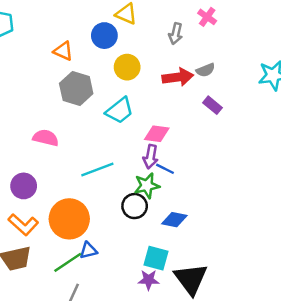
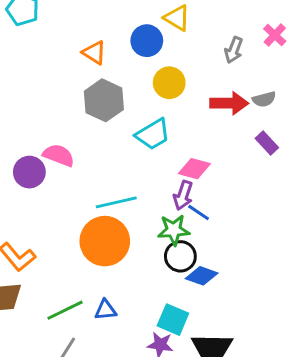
purple circle: (24, 186) -> (29, 172), moved
black circle: (135, 206) -> (180, 256), moved
orange circle: (69, 219) -> (105, 241), moved
blue triangle: (88, 250) -> (105, 310), moved

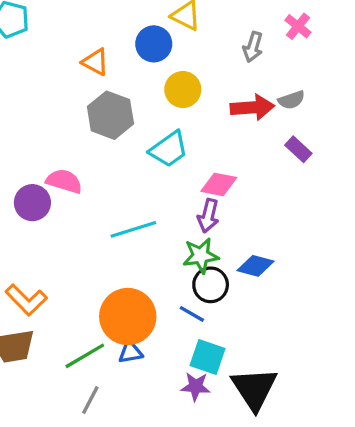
blue line: (199, 213) -> (192, 314), moved
orange circle: (105, 241) -> (128, 317), moved
blue diamond: (202, 276) -> (256, 266), moved

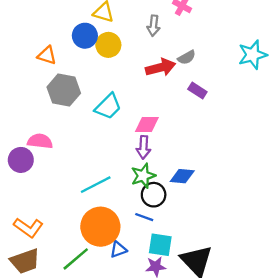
yellow circle: (183, 90) -> (108, 45), moved
cyan line: (133, 229) -> (96, 185), moved
blue triangle: (130, 352) -> (118, 249), moved

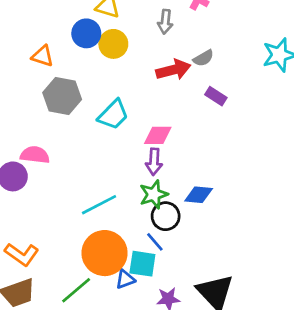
blue line: (144, 217) -> (155, 242), turned 30
cyan square: (160, 245) -> (142, 264), moved

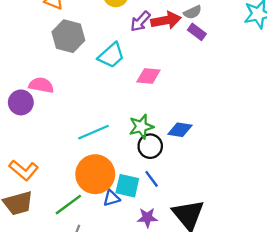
purple rectangle: (216, 96) -> (197, 32), moved
purple arrow: (154, 162) -> (140, 21), moved, turned 35
blue line: (155, 242) -> (152, 179), moved

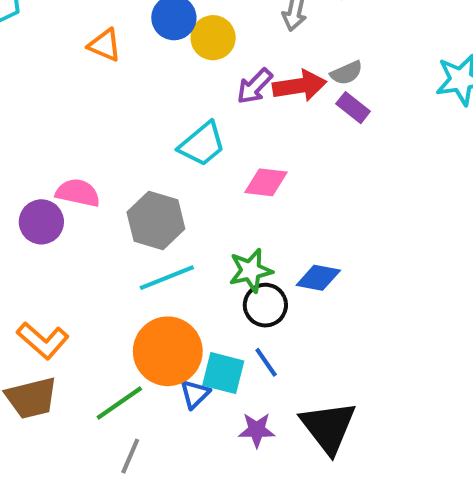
gray hexagon: (68, 36) -> (156, 220), moved
blue triangle: (111, 198) -> (195, 394), turned -30

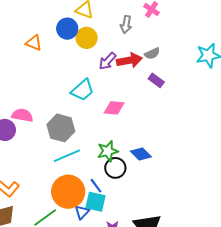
purple rectangle: (353, 108) -> (156, 80), moved
blue diamond: (318, 278) -> (141, 154), turned 35
blue line: (266, 362) -> (96, 186), moved

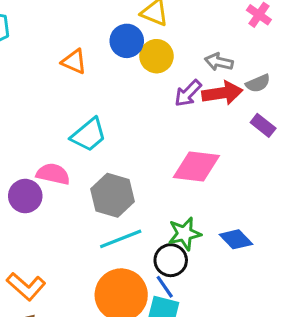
gray arrow: (126, 24) -> (219, 62), moved, turned 90
cyan trapezoid: (82, 90) -> (89, 135), moved
pink diamond: (114, 108) -> (196, 166), size x1.4
black circle: (115, 168) -> (171, 260), moved

